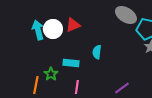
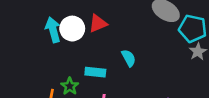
cyan semicircle: (97, 52) -> (129, 58), turned 144

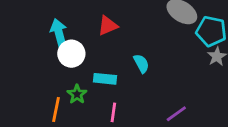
white circle: (72, 29) -> (71, 54), moved

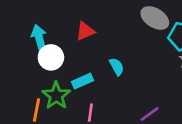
cyan rectangle: (105, 79) -> (83, 81), turned -30
green star: (77, 94) -> (56, 96), size x1.5

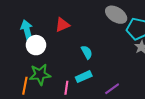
cyan rectangle: (83, 81) -> (84, 77), moved
green star: (56, 96) -> (40, 75), turned 30

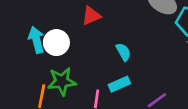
cyan arrow: (27, 30) -> (36, 40), moved

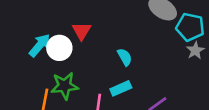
red triangle: (91, 16) -> (82, 31), moved, turned -36
cyan arrow: (36, 40) -> (40, 45), turned 55

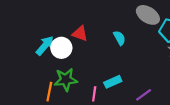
red triangle: (82, 31) -> (80, 34), turned -42
cyan semicircle: (125, 57) -> (119, 38), moved

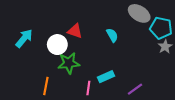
cyan arrow: (45, 46) -> (24, 38), moved
green star: (66, 80) -> (69, 63), moved

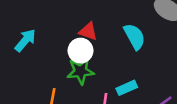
cyan semicircle: (112, 35) -> (134, 36), size x1.5
white circle: (57, 45) -> (81, 51), moved

